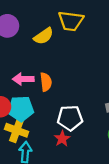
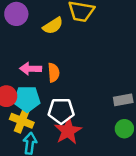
white pentagon: (70, 118) -> (61, 111), moved
red star: (62, 139) -> (68, 131), size x1.6

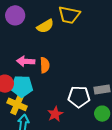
white pentagon: (61, 111) -> (79, 97), moved
red star: (68, 131) -> (55, 114), size x0.7

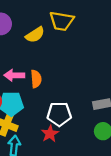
white pentagon: (79, 97) -> (59, 114), moved

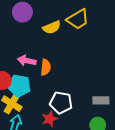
yellow trapezoid: (62, 21) -> (78, 19), turned -50

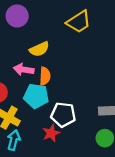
yellow semicircle: (52, 27) -> (39, 49), moved
cyan pentagon: (19, 86) -> (36, 96), moved

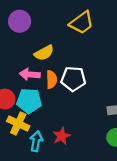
cyan pentagon: (36, 96) -> (29, 101), moved
white pentagon: (63, 115) -> (73, 79), moved
cyan arrow: (14, 140) -> (36, 141), moved

